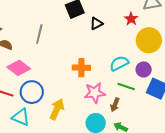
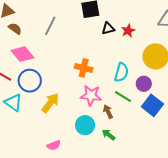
red star: (131, 19) -> (128, 31), moved
cyan semicircle: (119, 63) -> (121, 72), turned 120
brown arrow: (115, 105) -> (108, 112), turned 120

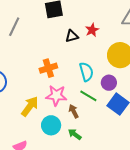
black triangle: (108, 28) -> (72, 36), moved
orange cross: (84, 68) -> (48, 68), turned -30
cyan semicircle: (121, 72) -> (86, 72), turned -30
yellow arrow: (50, 103) -> (30, 106), moved

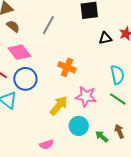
orange cross: (48, 68) -> (67, 67), moved, turned 36
brown arrow: (74, 111) -> (119, 131), moved

